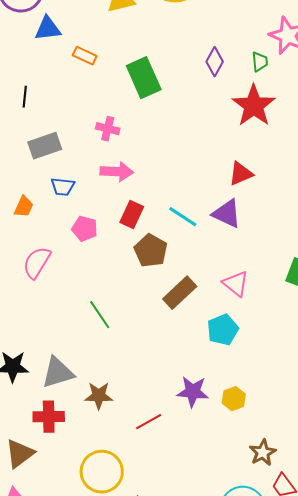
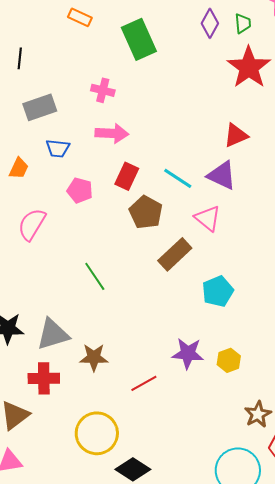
green trapezoid: (260, 62) -> (243, 23), moved
pink triangle: (236, 284) -> (208, 218), moved

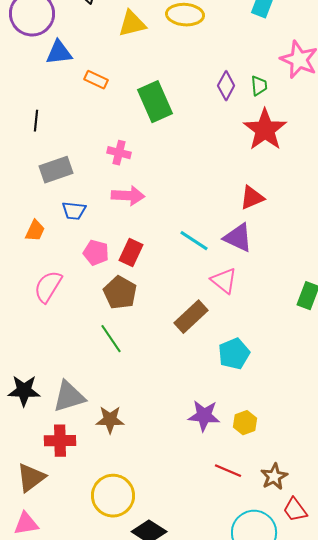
red rectangle: (127, 176) -> (131, 253), moved
brown pentagon: (146, 212) -> (120, 293), moved
red line: (144, 383) -> (228, 471), moved, turned 52

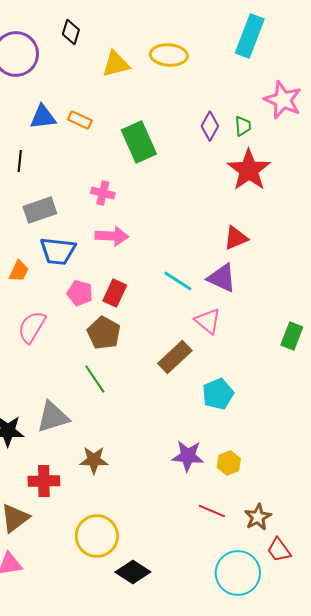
blue triangle: (59, 53) -> (43, 117), moved
blue trapezoid: (74, 211) -> (58, 251), size x1.5
gray triangle: (69, 397) -> (53, 417), moved

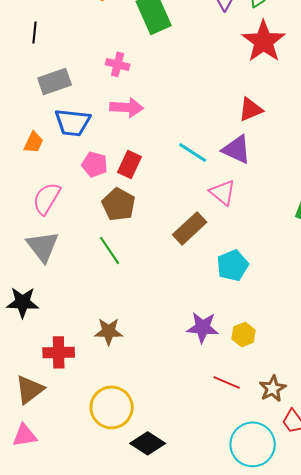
gray triangle: (53, 417) -> (43, 246), moved, turned -51

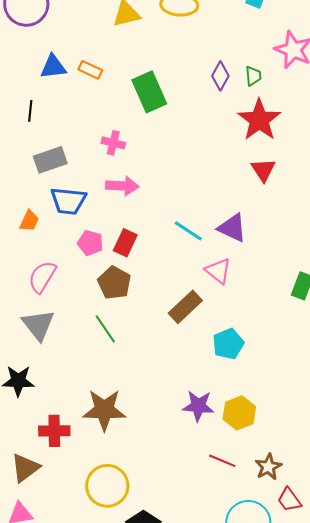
red triangle: (251, 109) -> (263, 170), moved, turned -40
brown star: (109, 331) -> (104, 410), size x1.5
yellow hexagon: (244, 334) -> (239, 413), size x1.4

